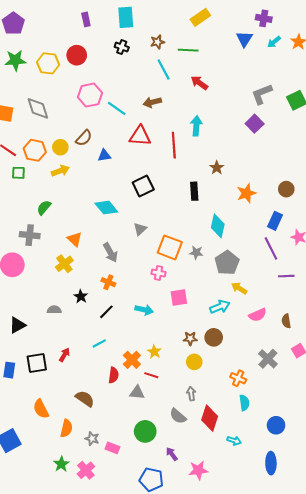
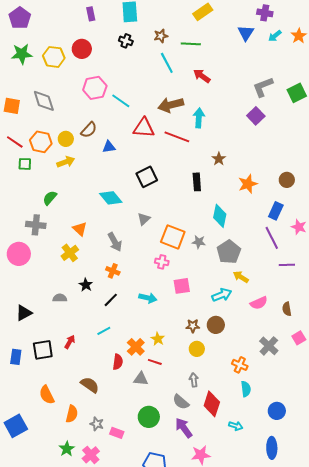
brown arrow: (152, 102) -> (171, 105), moved, size x1.4
red line: (174, 145) -> (177, 137), turned -65
purple arrow: (172, 454) -> (184, 428), moved, size x1.5

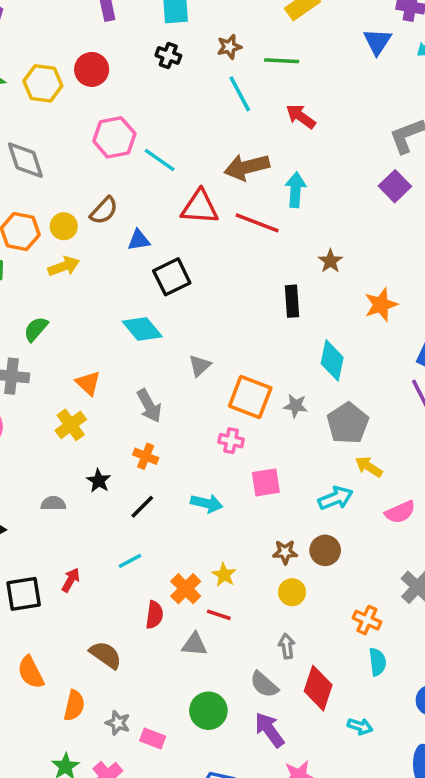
black square: (147, 177) -> (172, 277), moved

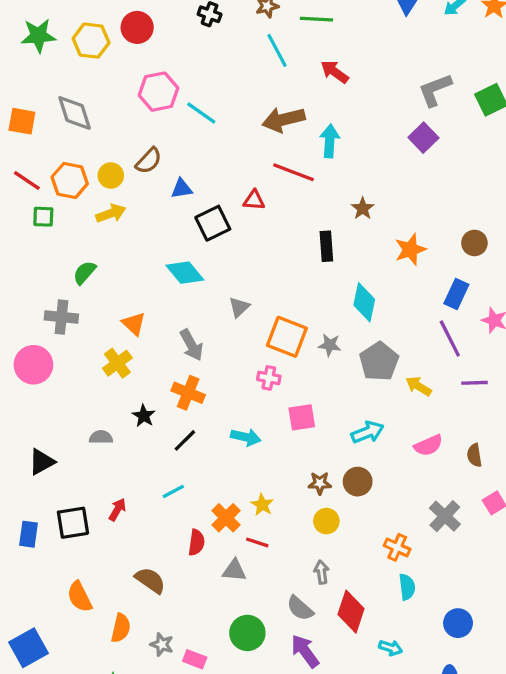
red triangle: (200, 207) -> (254, 200), moved, size x0.6
orange cross: (146, 456) -> (188, 393), size x1.4
yellow arrow: (369, 467) -> (419, 386), moved

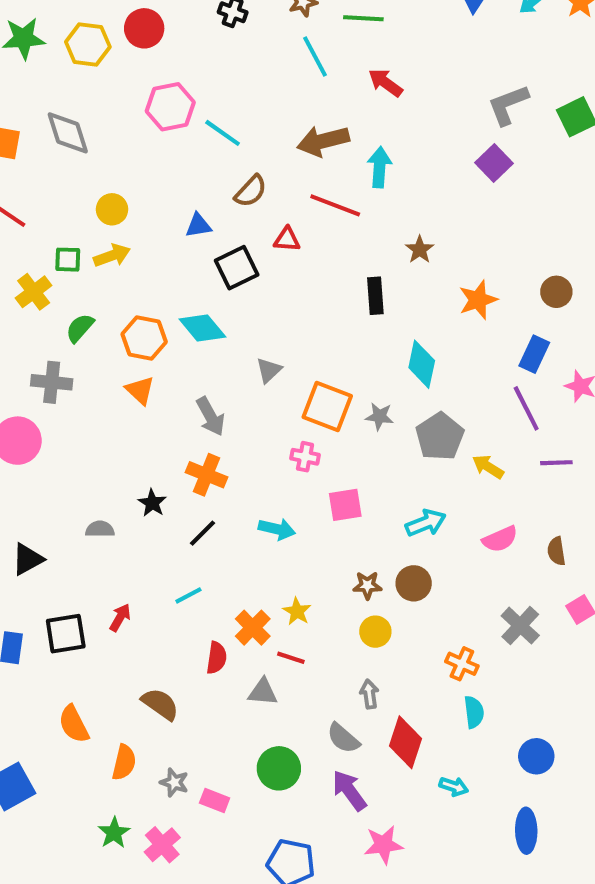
brown semicircle: (149, 161) -> (251, 191), moved
orange hexagon: (70, 180) -> (144, 338), moved
green square: (43, 217) -> (68, 260), moved
yellow cross: (117, 363) -> (34, 292), moved

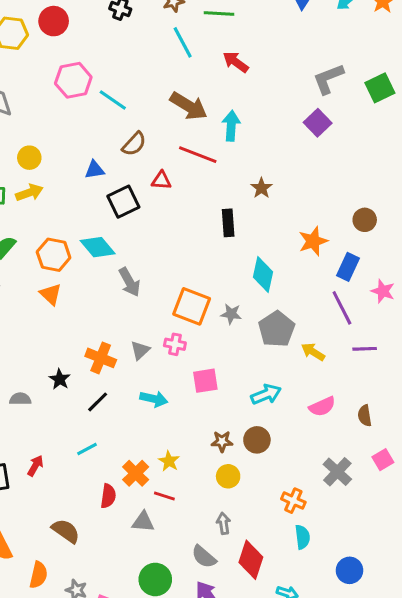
brown arrow: (323, 141) -> (189, 106), turned -135
orange star: (478, 300) -> (313, 241), moved
gray triangle: (269, 370) -> (140, 350), moved
gray arrow: (211, 416) -> (129, 282), moved

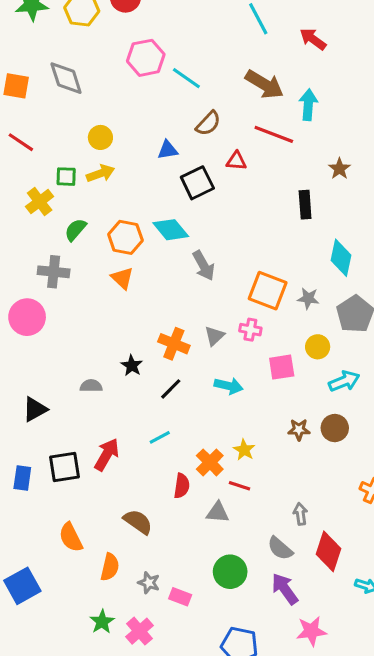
red arrow: (35, 466) -> (107, 455), size x1.5
yellow circle: (228, 476) -> (318, 347), moved

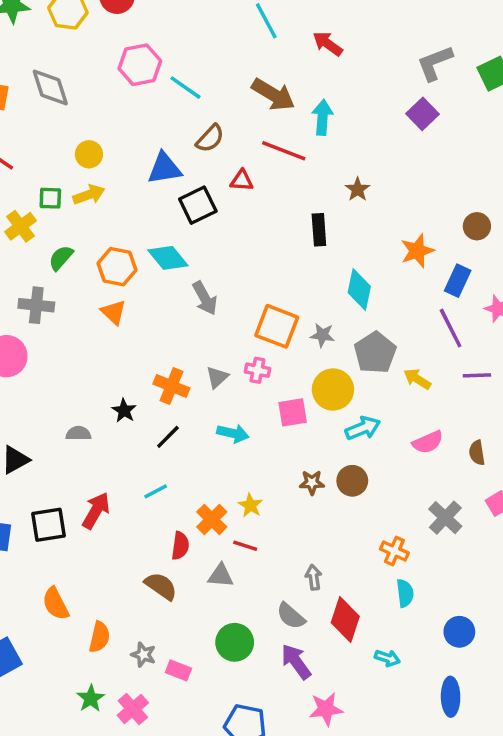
blue triangle: (168, 150) -> (164, 168), size x1.5
yellow circle: (318, 347) -> (333, 390), size x1.5
brown semicircle: (138, 522) -> (161, 586), moved

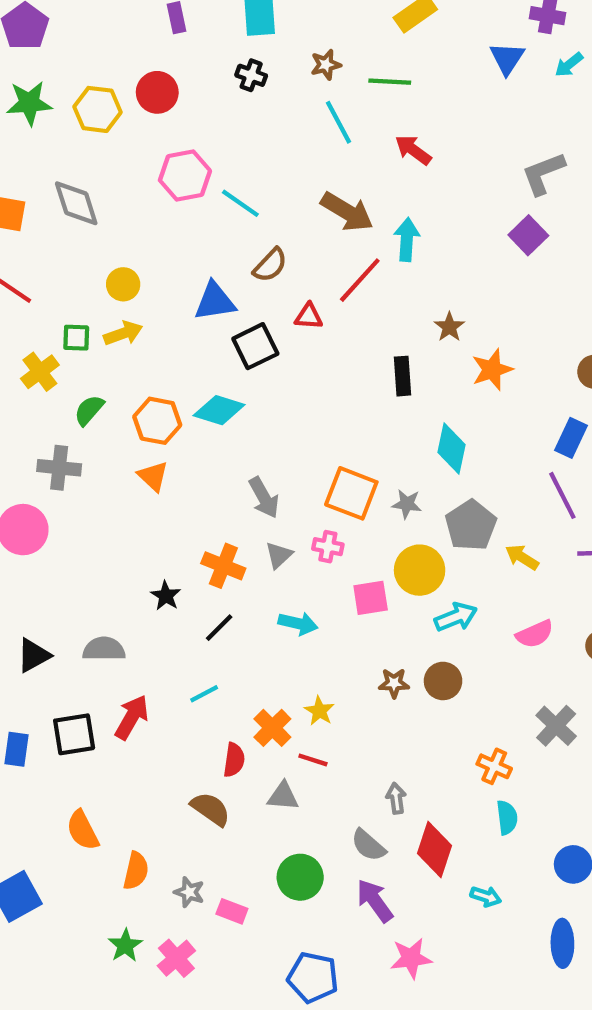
red line: (284, 151) -> (360, 280), turned -69
orange star: (417, 251) -> (492, 370), moved
cyan diamond: (168, 258) -> (219, 410), turned -33
gray arrow: (205, 298) -> (264, 498), moved
gray semicircle: (78, 433) -> (104, 649), moved, size x1.4

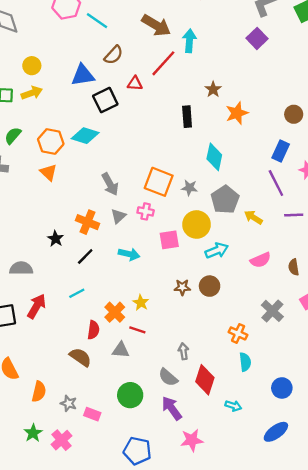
blue ellipse: (562, 943) -> (276, 432), turned 55

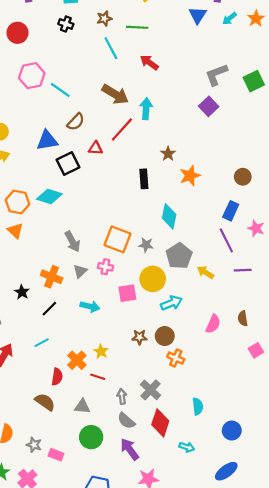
pink semicircle: (261, 260) -> (213, 324), moved, turned -42
gray cross: (272, 311) -> (150, 390), moved
orange cross: (238, 333) -> (176, 358), moved
gray triangle: (121, 350) -> (82, 406), moved
gray arrow: (183, 351) -> (122, 396), moved

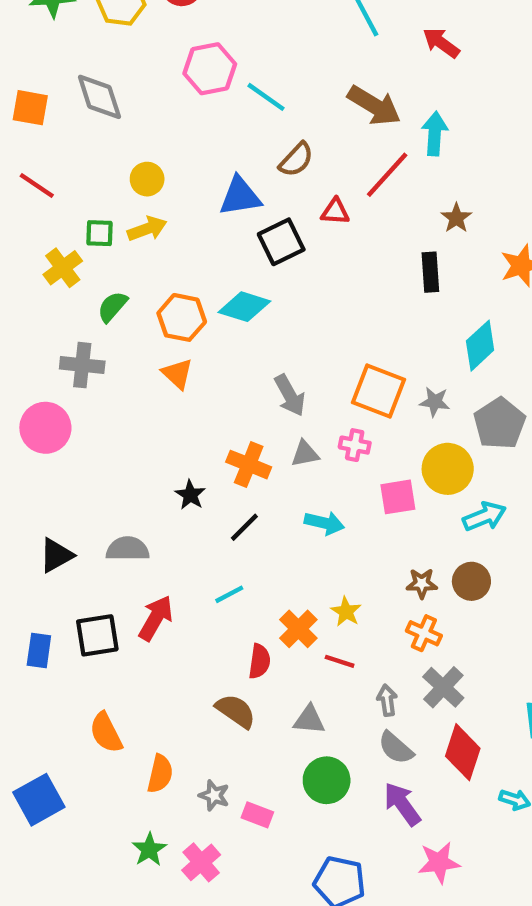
brown star: (168, 154) -> (456, 218), moved
cyan diamond: (169, 216) -> (480, 346), turned 35
gray triangle: (80, 271) -> (305, 454), turned 32
orange cross: (176, 358) -> (424, 633), moved

